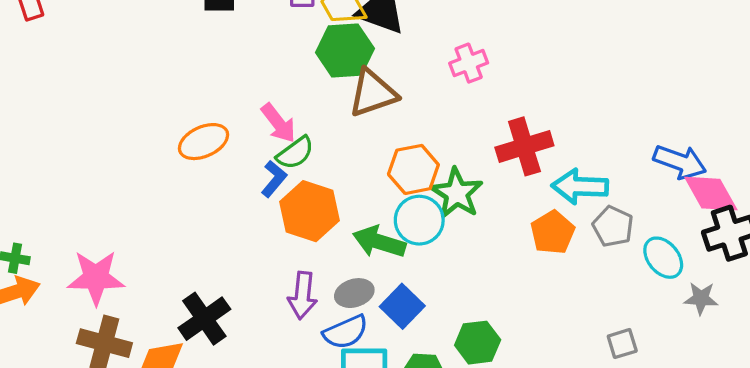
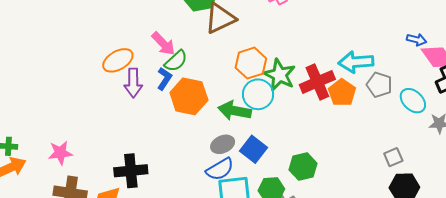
red cross: (524, 146) -> (317, 82), moved
blue arrow: (680, 162) -> (417, 40), size x0.6
pink star: (96, 278) -> (60, 153), size x0.7
purple arrow: (302, 295) -> (133, 83), moved
black cross: (204, 319) -> (131, 171), turned 36

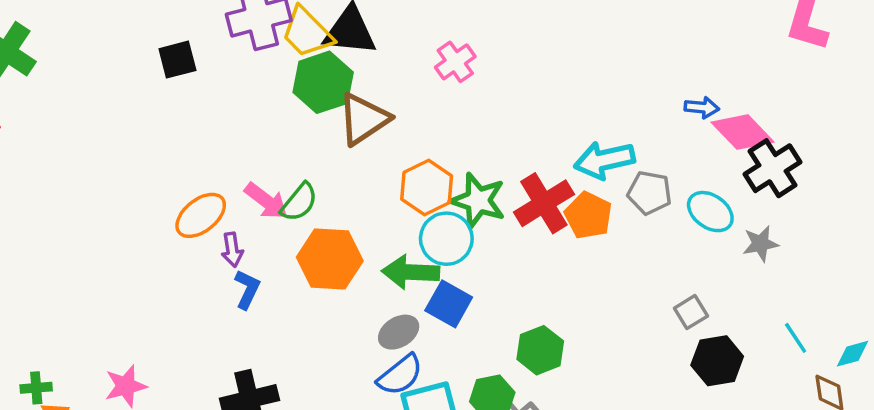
pink arrow: (163, 44) -> (266, 201), moved
blue L-shape: (164, 79) -> (247, 289), moved
purple arrow: (133, 83) -> (232, 250), size x0.7
blue square: (253, 149) -> (449, 304), moved

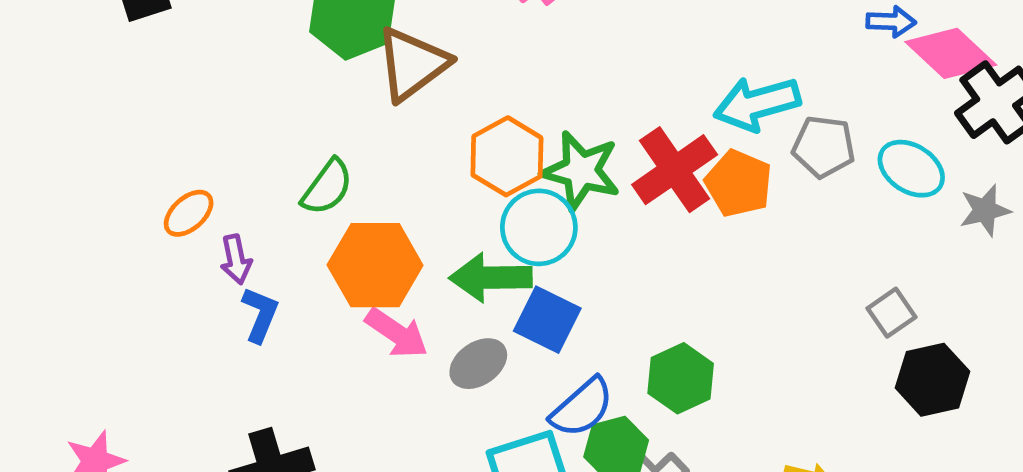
pink arrow: (266, 201) -> (397, 333), moved
orange ellipse: (201, 215) -> (189, 213), size x0.7
blue semicircle: (400, 375) -> (582, 408), moved

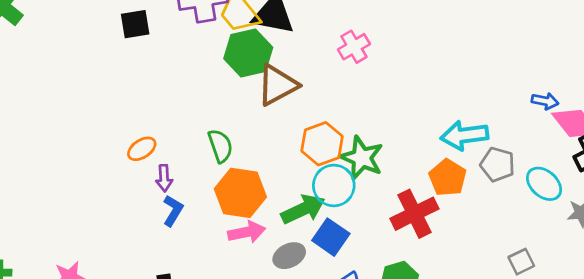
red cross: (675, 170) -> (414, 214), moved
green semicircle: (327, 187) -> (220, 146), turned -64
green arrow: (491, 278) -> (303, 209), turned 147
pink arrow: (397, 333) -> (247, 232), turned -54

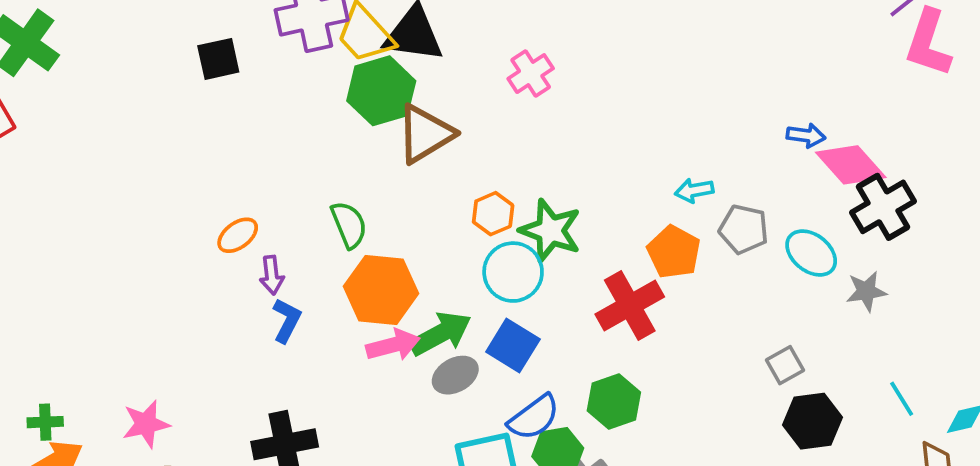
cyan arrow: (464, 135) -> (694, 190), size x0.6
orange hexagon: (322, 144) -> (493, 214), size x0.7
green arrow: (303, 209) -> (440, 334), moved

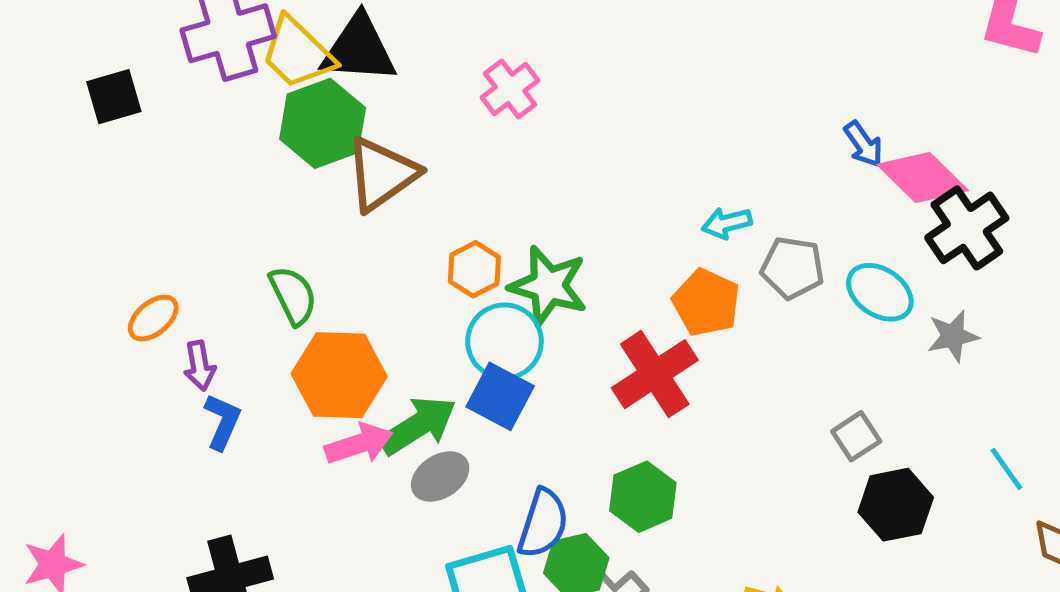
blue arrow: (806, 135) -> (863, 144), turned 51
blue square: (513, 346) -> (500, 396), moved
blue semicircle: (534, 417) -> (543, 523), turned -32

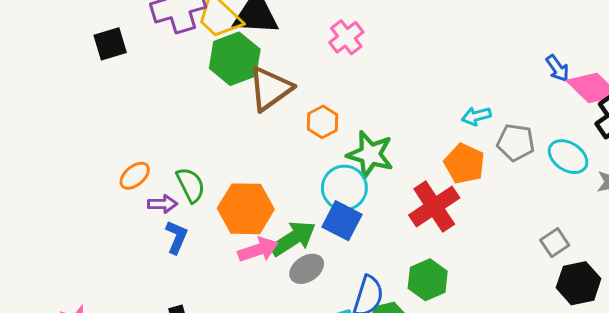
orange hexagon: (474, 269) -> (322, 122), moved
green semicircle: (293, 295) -> (191, 185), moved
purple arrow: (200, 366) -> (163, 204), turned -80

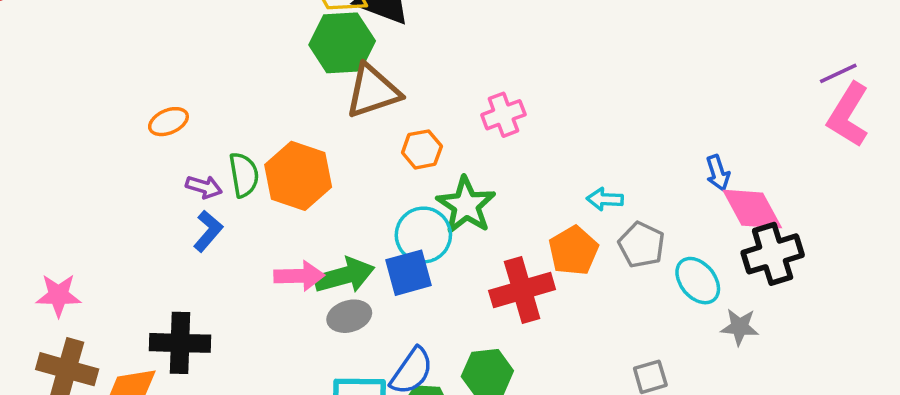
pink cross: (346, 37) -> (503, 115), moved
orange ellipse: (135, 176) -> (168, 122), moved
orange hexagon: (246, 209) -> (298, 176), moved
blue square: (342, 221) -> (409, 273), turned 30

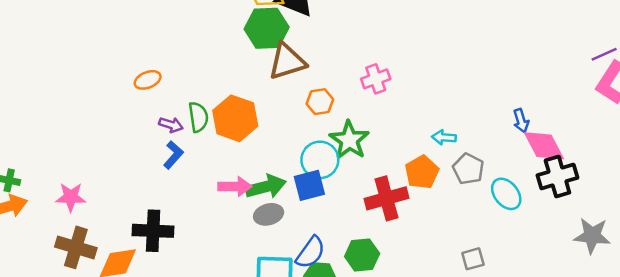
gray star: (740, 327) -> (592, 236), moved, size x1.4

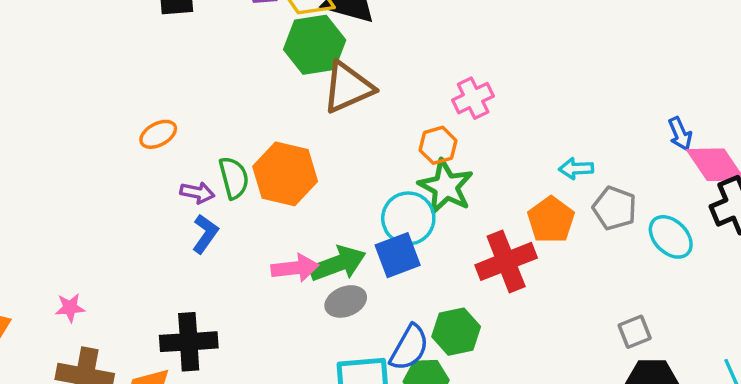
orange hexagon: (320, 102) -> (438, 145), moved
pink star: (71, 197) -> (70, 308), size x0.7
green hexagon: (362, 255) -> (456, 332), moved

